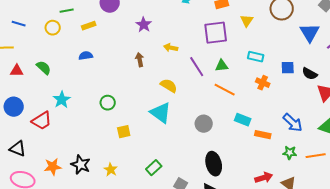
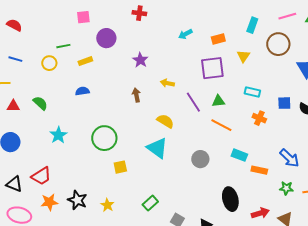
green circle: (108, 103) -> (104, 138), size x1.6
red trapezoid: (42, 121) -> (41, 176), moved
black ellipse: (214, 164) -> (230, 199), moved

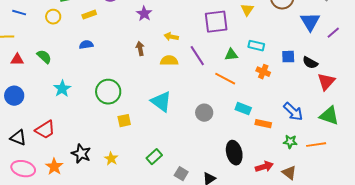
green triangle: (218, 101) -> (231, 55), moved
yellow semicircle: (165, 121) -> (169, 61), moved, turned -30
orange star: (49, 202) -> (54, 167), moved, turned -30

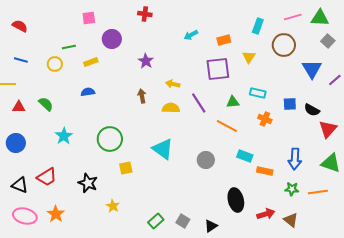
blue arrow: (293, 112) -> (295, 159), turned 50
black star: (81, 154) -> (88, 183), moved
green rectangle: (154, 157) -> (156, 221), moved

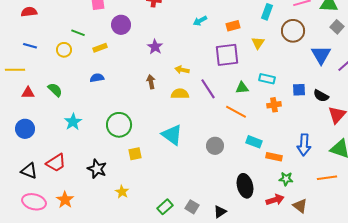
red semicircle: (20, 26) -> (29, 12), turned -35
green line: (69, 47) -> (78, 33), turned 32
orange cross: (265, 119) -> (274, 105), turned -32
green star: (292, 189) -> (286, 179), moved

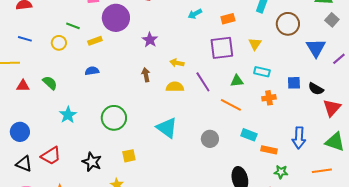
purple circle: (121, 25) -> (116, 18), size x1.4
yellow triangle: (258, 43) -> (255, 44), moved
blue circle: (25, 129) -> (20, 132), moved
yellow square: (135, 154) -> (129, 156), moved

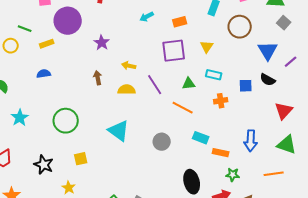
black semicircle: (316, 89) -> (268, 80), moved

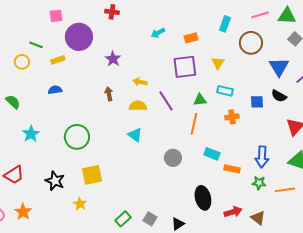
orange line: (183, 108) -> (194, 124), turned 75
cyan triangle: (119, 131) -> (135, 135), moved, size x0.7
yellow square: (81, 159) -> (92, 175), size x1.5
green star: (233, 175) -> (259, 183), moved

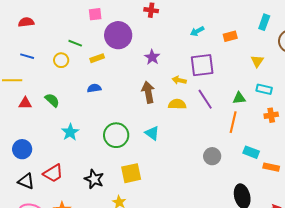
purple square: (185, 67) -> (202, 65), moved
brown arrow: (109, 94) -> (148, 92), size x1.5
cyan triangle: (135, 135) -> (152, 133), moved

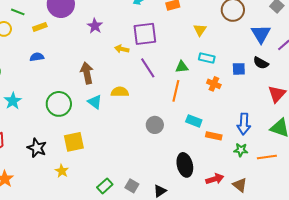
brown arrow: (148, 92) -> (87, 73), moved
yellow semicircle: (177, 104) -> (120, 92), moved
orange cross: (271, 115) -> (214, 84), turned 32

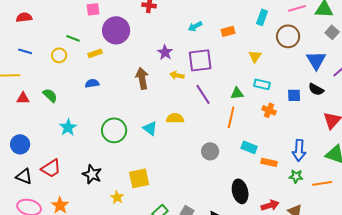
purple star: (95, 26) -> (165, 52), moved
brown arrow: (87, 73) -> (142, 78), moved
yellow square: (74, 142) -> (139, 178), moved

